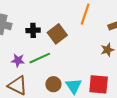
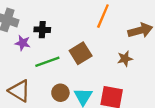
brown square: (57, 34) -> (81, 53), moved
purple star: (18, 60) -> (23, 43), moved

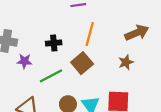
orange line: (103, 16) -> (90, 34), moved
black cross: (42, 30) -> (54, 43), moved

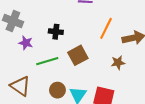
orange line: (90, 34) -> (106, 28), moved

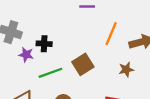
black cross: (56, 32) -> (44, 44), moved

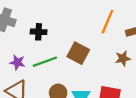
purple star: (26, 55) -> (17, 62), moved
brown square: (83, 64) -> (78, 53), turned -30

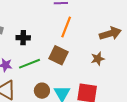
orange line: (107, 22) -> (66, 27), moved

